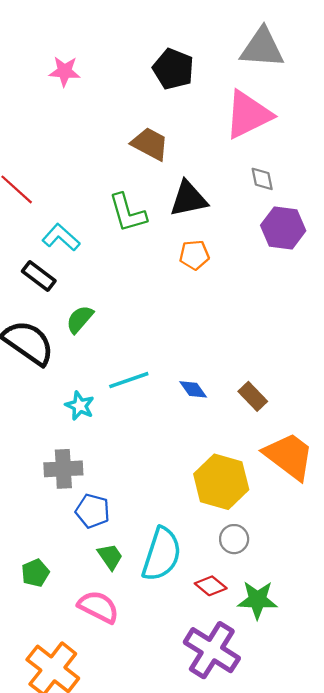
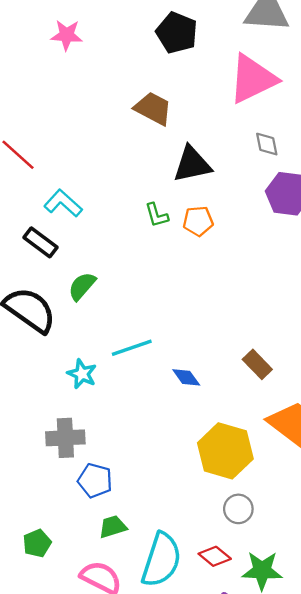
green L-shape: (128, 213) -> (157, 215), moved, size x0.6
blue diamond: (193, 389) -> (186, 377), moved
cyan semicircle: (162, 554) -> (161, 560), moved
green trapezoid: (110, 557) -> (113, 527), turned -72

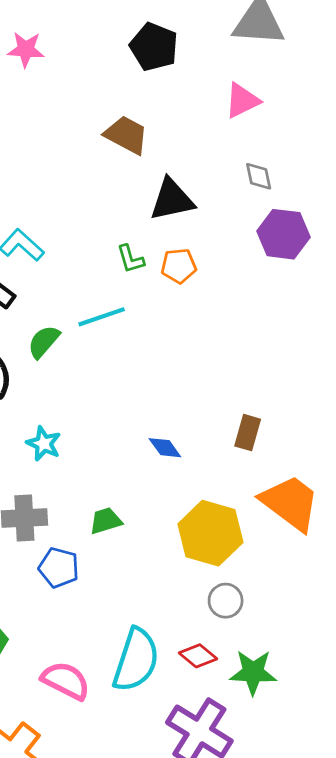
pink triangle: (253, 79) -> (242, 100), size x0.6
cyan line: (132, 348) -> (102, 317), moved
brown rectangle: (257, 364) -> (248, 433), turned 60
green trapezoid: (113, 527) -> (106, 521), moved

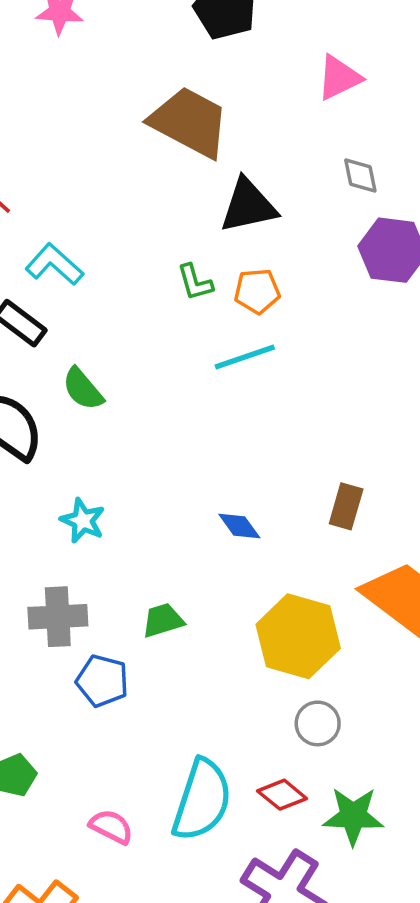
brown trapezoid: (126, 135) -> (190, 122), size x1.4
cyan line: (102, 317) -> (245, 357), moved
green semicircle: (44, 342) -> (83, 389), turned -81
pink semicircle: (66, 681) -> (111, 827), size x0.7

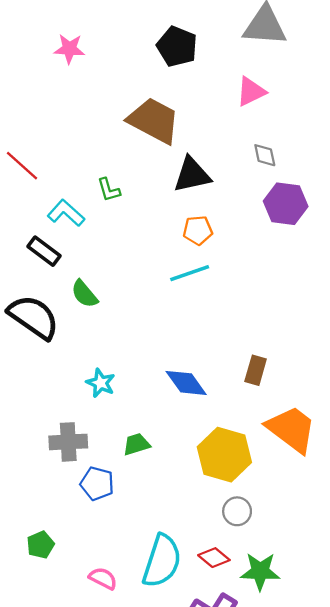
green L-shape: (195, 282) -> (109, 190), moved
cyan star: (83, 521) -> (101, 383), moved
blue diamond: (239, 526) -> (186, 383), size x1.5

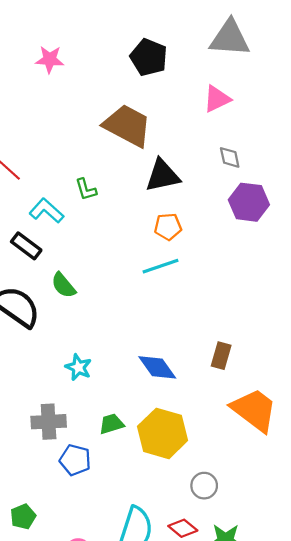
yellow hexagon: (224, 455) -> (163, 433), moved

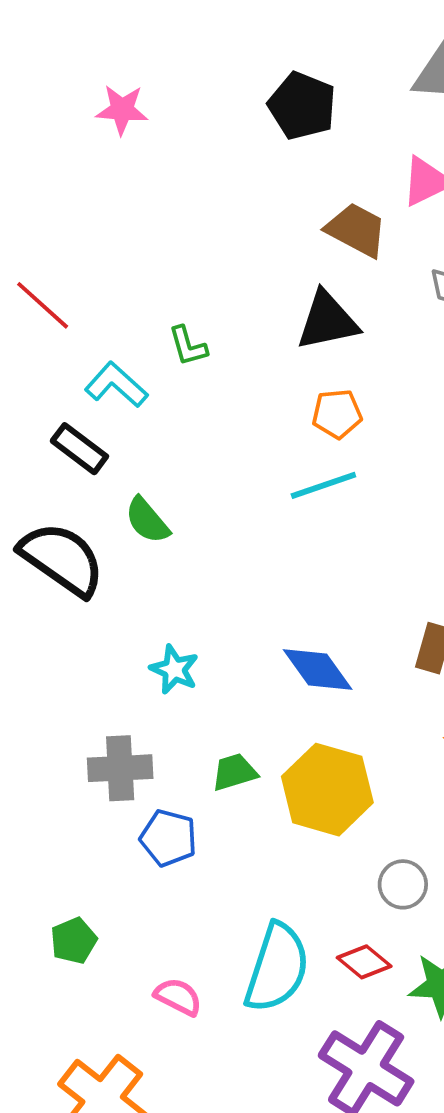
brown trapezoid: (127, 125) -> (356, 230), moved, size x0.7

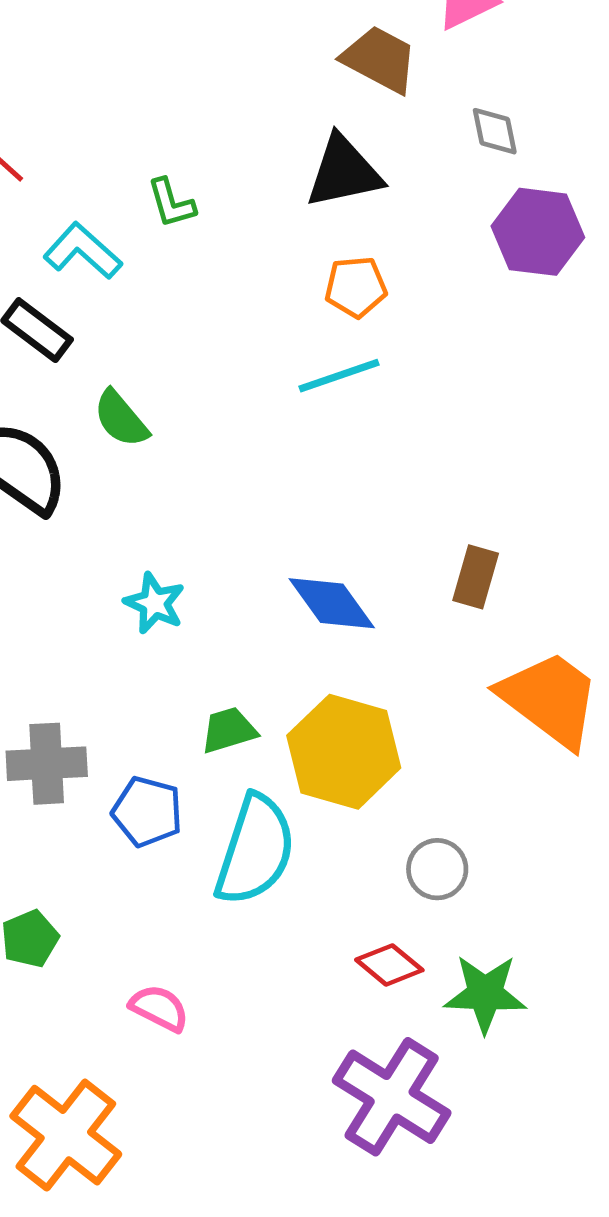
gray cross: (120, 768) -> (47, 764), moved
cyan semicircle: (277, 968) -> (255, 850), moved

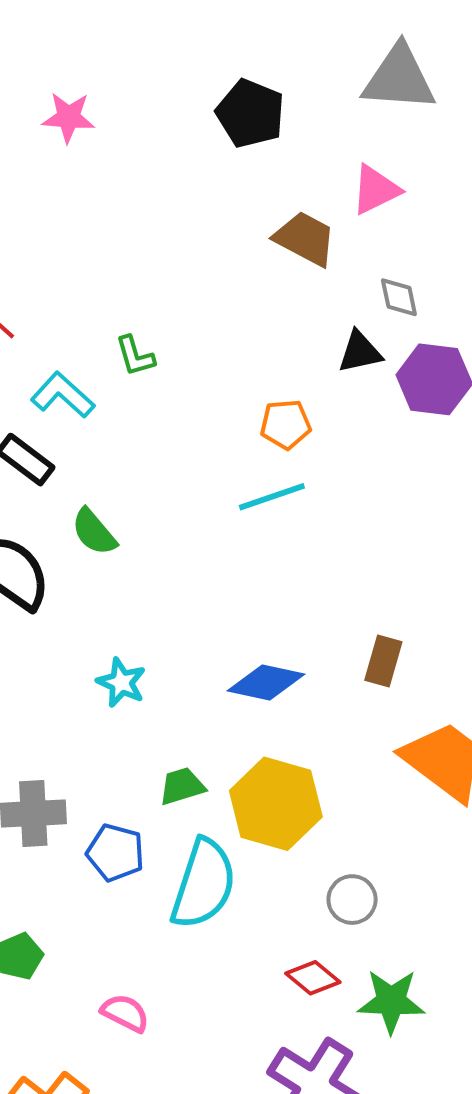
black triangle: (344, 172) -> (360, 352), moved, size x0.7
blue diamond: (332, 603) -> (266, 682), turned -42

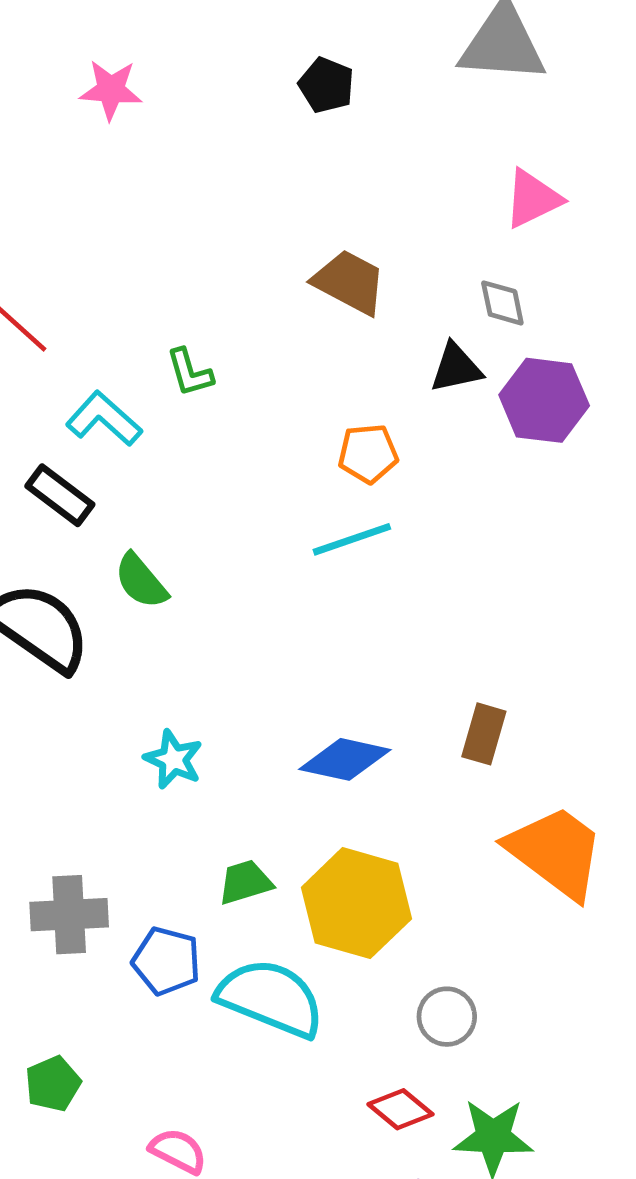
black pentagon: (250, 113) -> (326, 85), size x0.7
pink triangle: (376, 190) -> (533, 199), moved
brown trapezoid: (305, 239) -> (349, 282), moved
cyan semicircle: (203, 884) -> (271, 998), turned -86

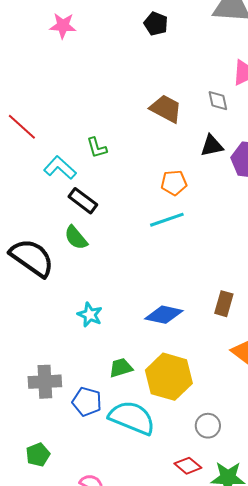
gray diamond: (502, 303) -> (218, 101), moved
black rectangle: (60, 495) -> (83, 201), moved

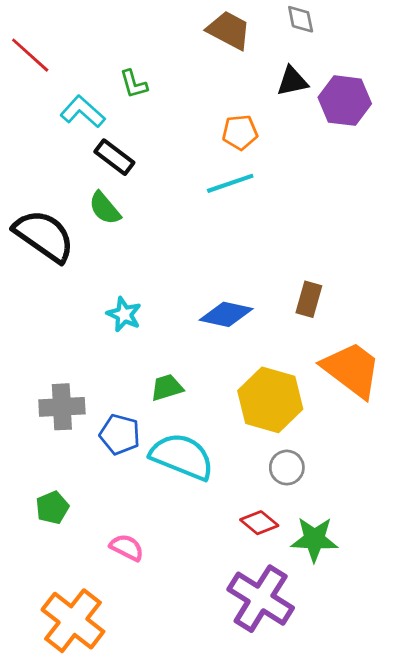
yellow hexagon: (169, 377) -> (270, 400), moved

